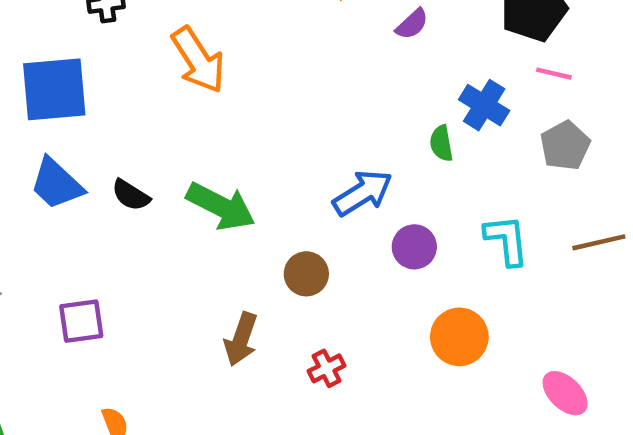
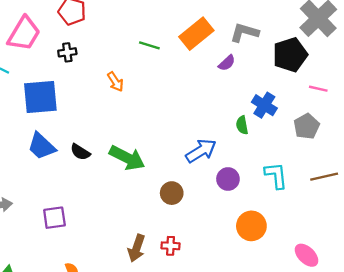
orange arrow: (198, 60) -> (115, 82), size x0.6
pink line: (554, 74) -> (318, 89), moved
brown arrow: (241, 339) -> (137, 248), moved
red cross: (327, 368) -> (171, 246), moved, turned 30

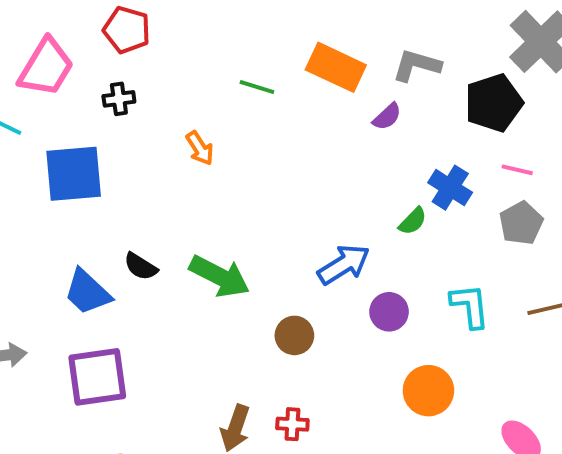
orange rectangle: (196, 34) -> (336, 67), turned 64
pink line: (318, 89) -> (517, 170), moved
green semicircle: (242, 125) -> (413, 221), turned -126
blue trapezoid: (42, 146) -> (87, 292), moved
purple square: (54, 218) -> (97, 377), size x1.5

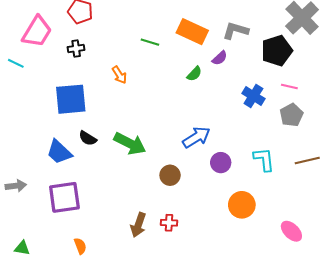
blue square: (74, 174) -> (71, 99), moved
green semicircle: (413, 221) -> (194, 74), moved

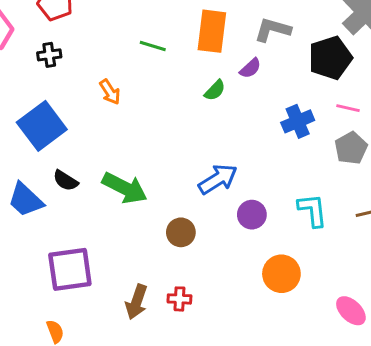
orange rectangle: (192, 32) -> (212, 31), turned 72
blue cross: (253, 96) -> (298, 121), turned 35
blue square: (71, 99) -> (42, 126), turned -32
purple square: (64, 197) -> (70, 269), moved

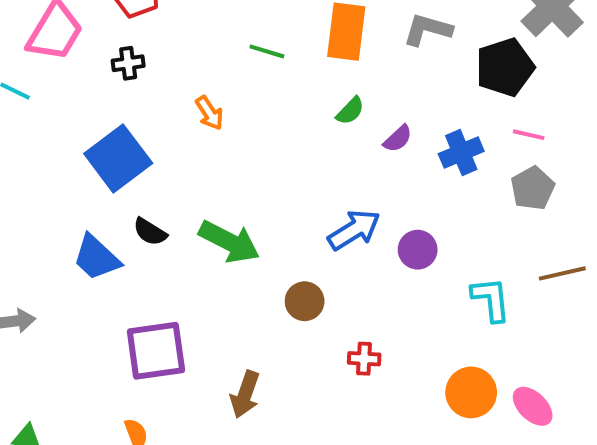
purple semicircle: (250, 68) -> (398, 139), moved
cyan L-shape: (313, 210) -> (491, 299), moved
purple circle: (252, 215) -> (418, 250), moved
orange circle: (281, 274) -> (471, 392), moved
red cross: (179, 299) -> (364, 359), moved

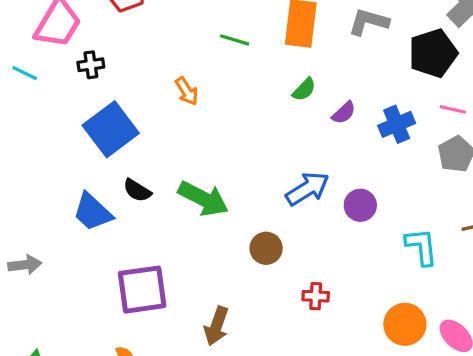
black cross: (128, 63) -> (91, 65), moved

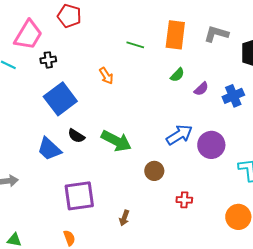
purple circle: (360, 205) -> (211, 145), size x1.4
brown arrow: (216, 326) -> (124, 218), size x0.7

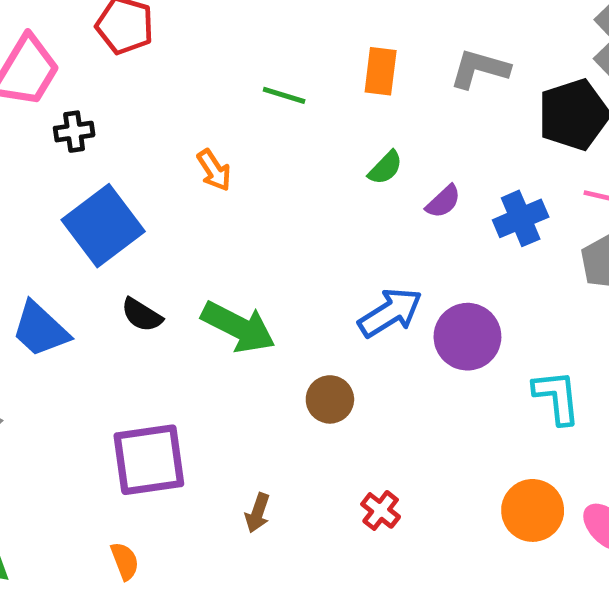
orange rectangle: (175, 35) -> (381, 71), size x0.7
blue trapezoid: (49, 149) -> (40, 329), moved
red cross: (184, 200) -> (381, 510), moved, turned 35

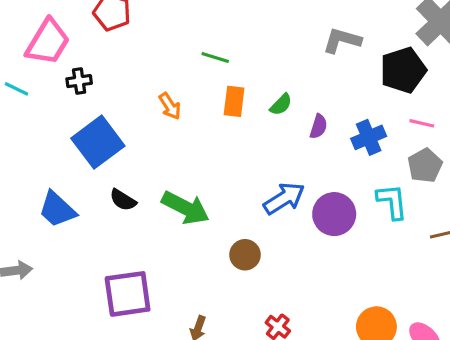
orange rectangle: (381, 71) -> (234, 101), moved
purple semicircle: (443, 202) -> (319, 126), turned -30
cyan L-shape: (557, 397) -> (392, 202), moved

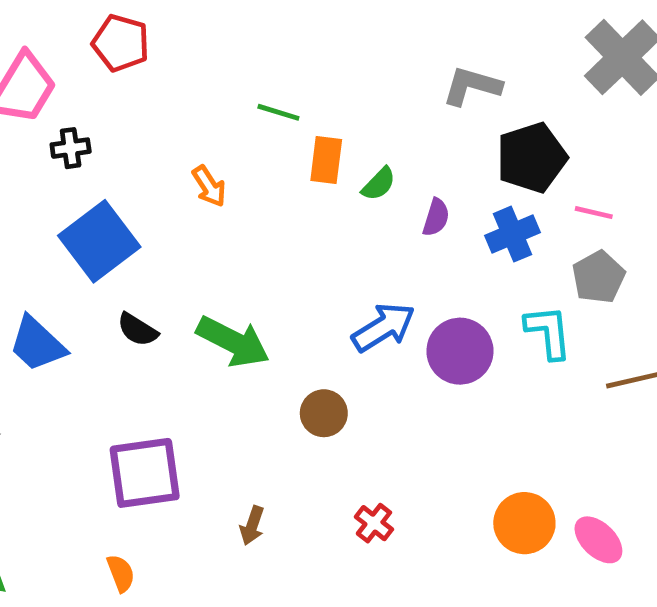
black pentagon: (403, 70) -> (532, 158), moved
orange rectangle: (234, 101) -> (326, 160), moved

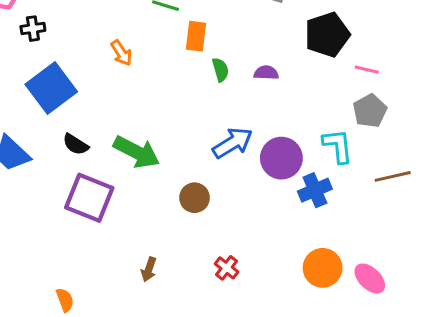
green semicircle: (379, 184) -> (220, 70), moved, turned -60
purple semicircle: (436, 217) -> (266, 73), turned -105
blue cross: (513, 234) -> (315, 190), moved
purple square: (145, 473) -> (89, 198), moved, turned 30

